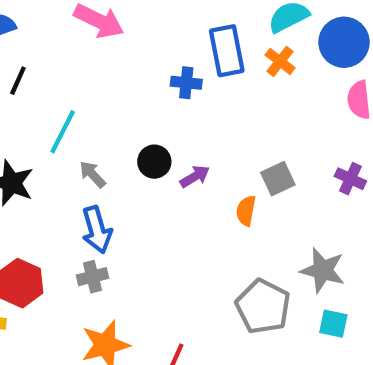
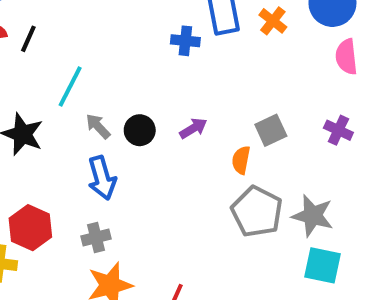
black circle: (154, 162) -> (140, 130), moved
gray cross: (93, 277) -> (96, 238), moved
gray pentagon: (263, 307) -> (257, 212), moved
cyan square: (333, 324) -> (323, 265), size x1.4

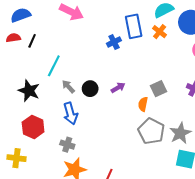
blue cross: (185, 41) -> (114, 42), turned -32
gray star: (313, 216) -> (180, 133), turned 30
red hexagon: (30, 228) -> (33, 127), moved
gray cross: (96, 238) -> (67, 145), turned 32

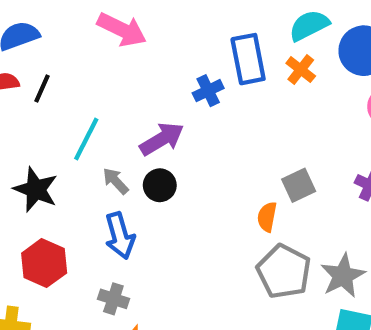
purple arrow: (118, 88) -> (162, 139), moved, size x1.5

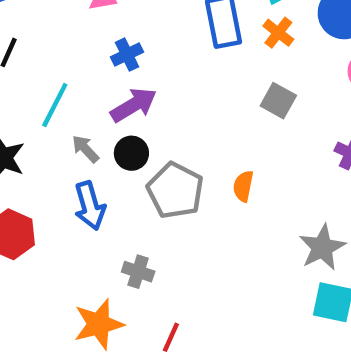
blue cross: (208, 91) -> (127, 55), moved
gray square: (299, 185) -> (278, 101), moved, turned -36
gray pentagon: (284, 271) -> (175, 190), moved
gray cross: (113, 299) -> (138, 272), moved

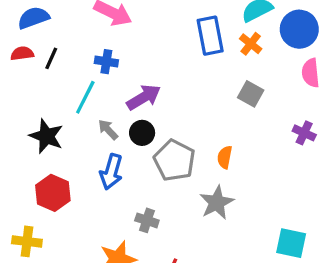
blue cross: (127, 55) -> (106, 62), moved, turned 35
blue arrow: (90, 206) -> (111, 172), turned 32
gray star: (322, 247) -> (217, 203), moved

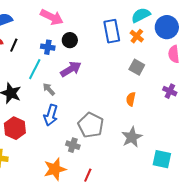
black circle: (142, 133) -> (70, 40), moved
orange semicircle: (225, 157) -> (131, 99), moved
gray pentagon: (174, 160) -> (91, 125), moved
gray star: (217, 203) -> (132, 137), moved

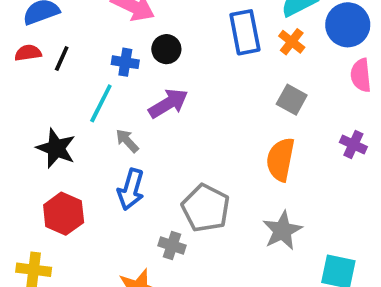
orange semicircle: (131, 99) -> (280, 159), size x1.6

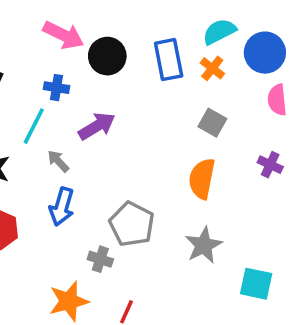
black circle: (166, 49) -> (107, 56), moved, size x1.4

